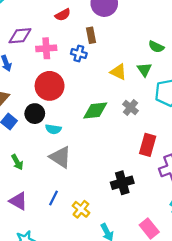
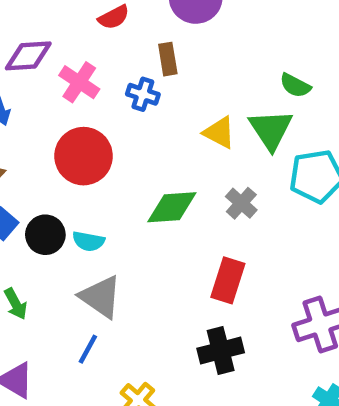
pink cross: (46, 48) -> (79, 82), turned 36
green triangle: (144, 70) -> (271, 130), size x1.5
black circle: (35, 114) -> (45, 235), moved
red rectangle: (148, 145) -> (228, 280), moved
blue line: (54, 198) -> (88, 349), moved

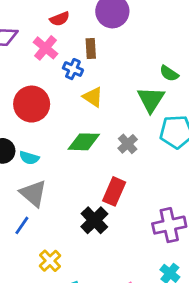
pink cross: (79, 82) -> (46, 48), moved
yellow triangle: (219, 133) -> (93, 97), moved
black cross: (221, 350) -> (94, 220), moved, turned -36

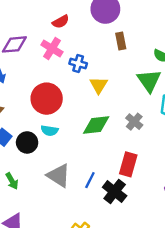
brown rectangle: (91, 49) -> (121, 41), moved
yellow triangle: (93, 97) -> (99, 85), turned 36
cyan semicircle: (29, 158) -> (50, 131), moved
blue line: (22, 225) -> (90, 180), moved

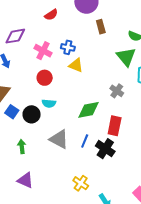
pink cross: (52, 48) -> (43, 51), moved
yellow triangle: (99, 85) -> (76, 65), moved, turned -35
red circle: (47, 99) -> (45, 78), size x0.6
green diamond: (96, 125) -> (89, 110), moved
green arrow: (12, 181) -> (22, 146), turned -152

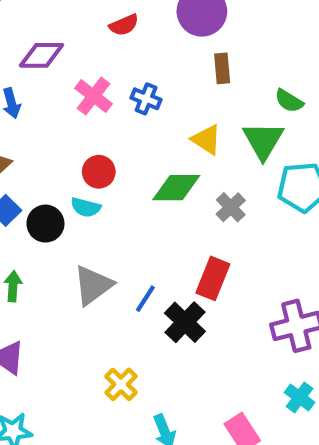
yellow triangle: (76, 65) -> (206, 140), moved
red circle: (45, 78) -> (99, 172), moved
green diamond: (89, 110) -> (176, 188), moved
gray triangle: (59, 139) -> (93, 285), turned 45

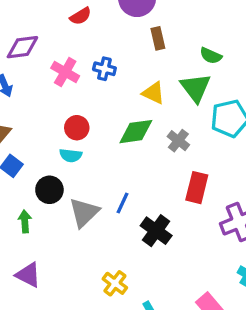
black circle: (45, 224) -> (49, 190), moved
red rectangle: (213, 278) -> (197, 188), moved
blue line: (145, 299) -> (123, 203), moved

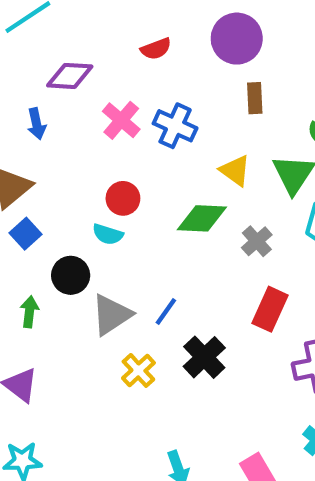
blue cross: (104, 69) -> (175, 126), size x1.4
yellow cross: (115, 283) -> (138, 370), moved

